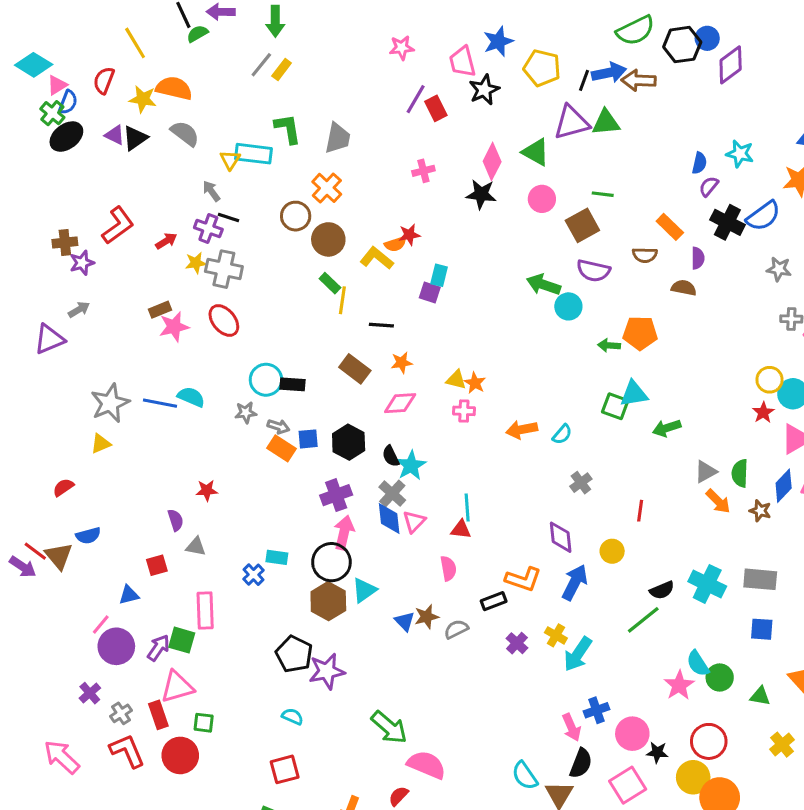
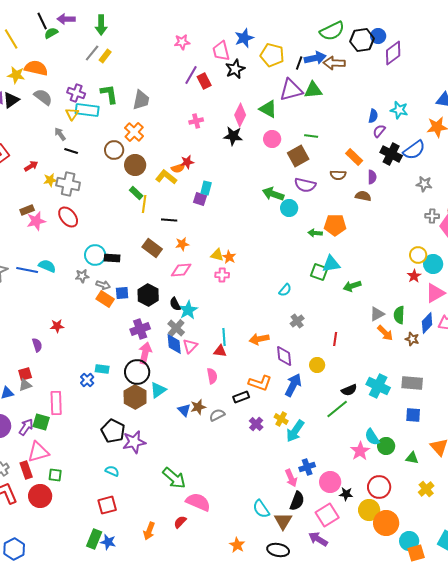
purple cross: (208, 229) -> (76, 93), moved
orange arrow: (522, 430) -> (259, 339), moved
gray triangle: (196, 547) -> (25, 385), moved, turned -32

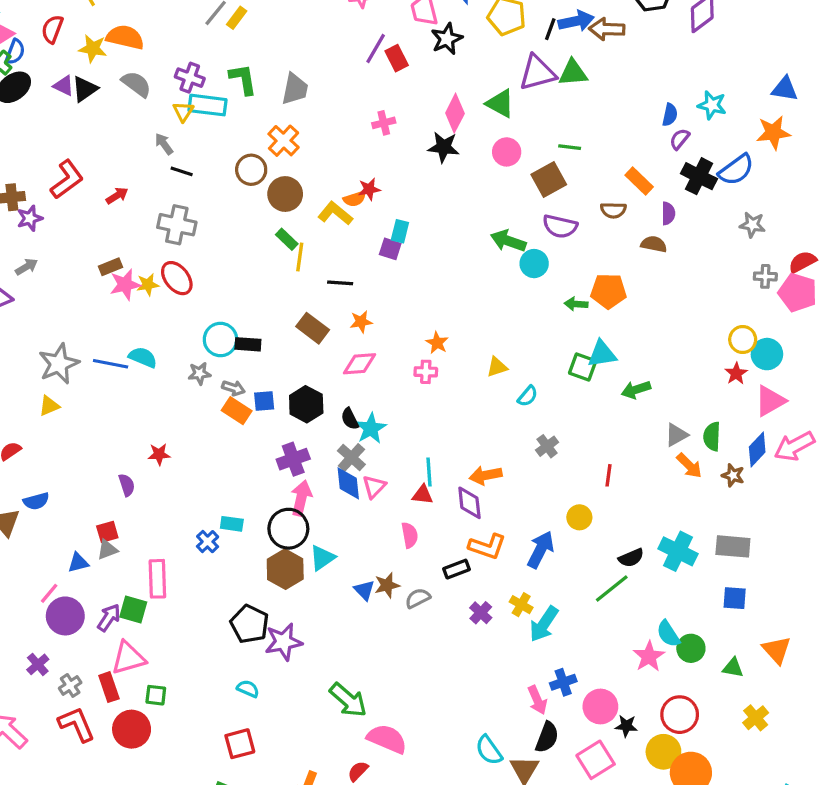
yellow star: (50, 180) -> (148, 285), moved
yellow triangle: (217, 255) -> (497, 367), moved, turned -32
purple diamond: (284, 356) -> (469, 503), moved

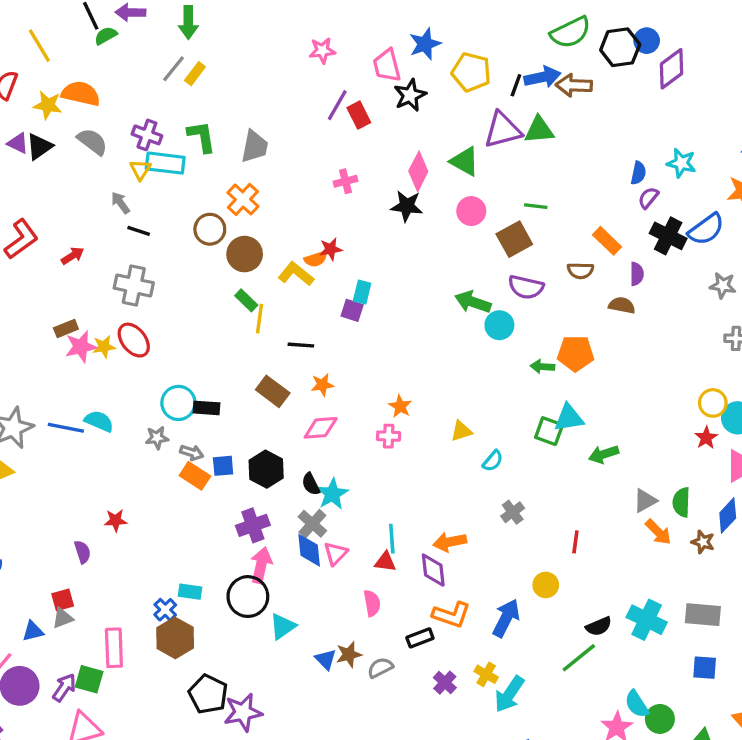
brown hexagon: (285, 569) -> (175, 638), moved

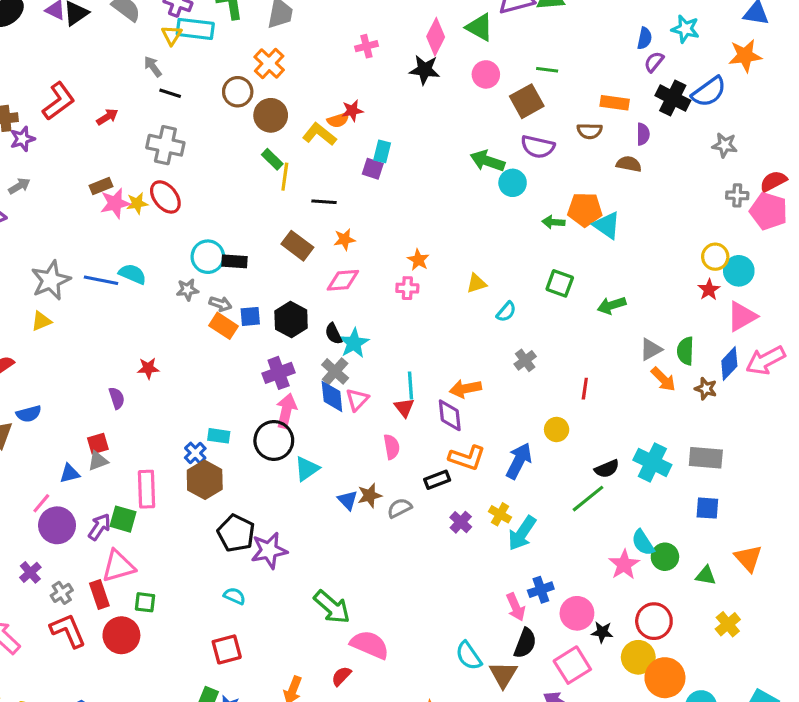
orange rectangle: (607, 241) -> (615, 103), turned -36
cyan triangle: (569, 418) -> (607, 225), moved, turned 44
red triangle: (385, 562) -> (404, 407), turned 45

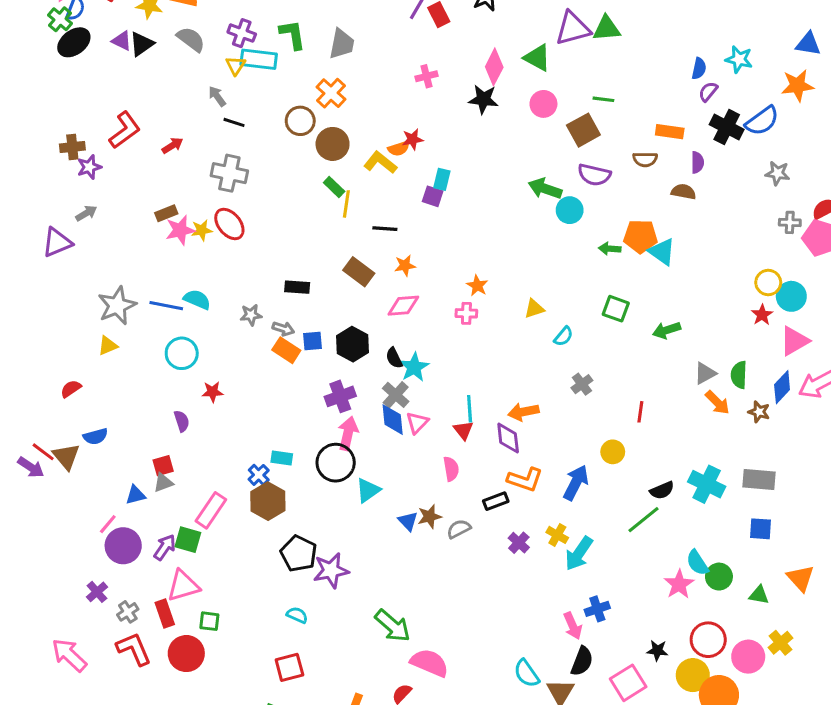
cyan circle: (208, 257) -> (182, 353), moved
pink rectangle: (147, 489) -> (211, 510), turned 36
pink circle: (577, 613) -> (748, 657), moved

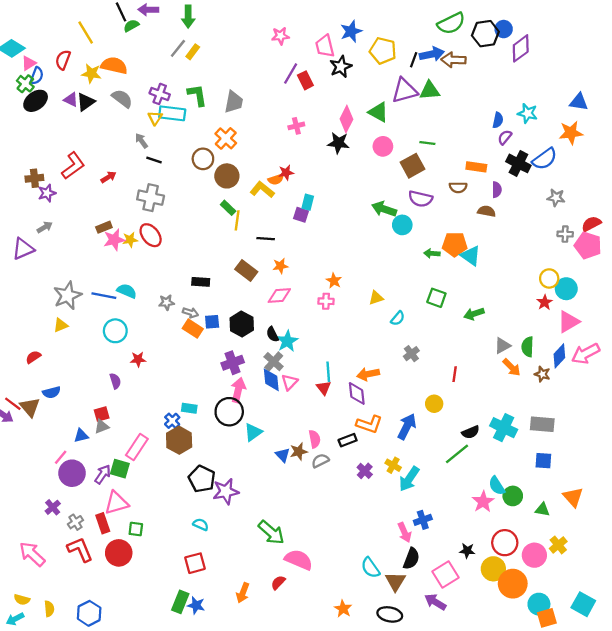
pink semicircle: (451, 469) -> (315, 439), moved

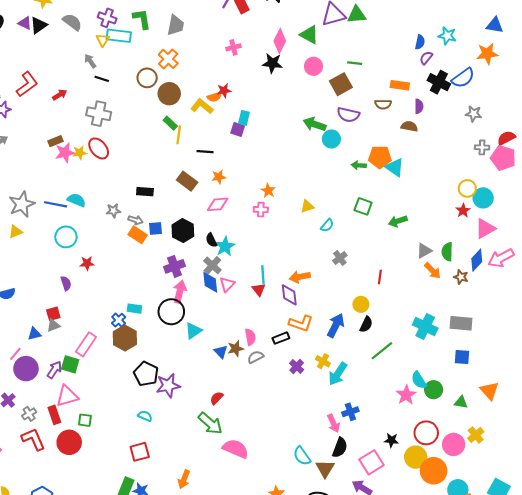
black semicircle: (471, 432) -> (366, 324), moved, turned -42
red semicircle: (278, 583) -> (217, 398), moved

